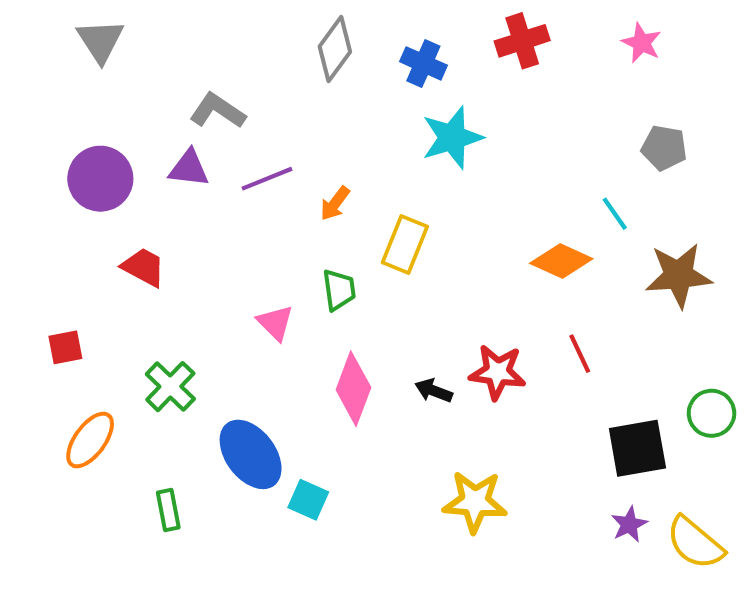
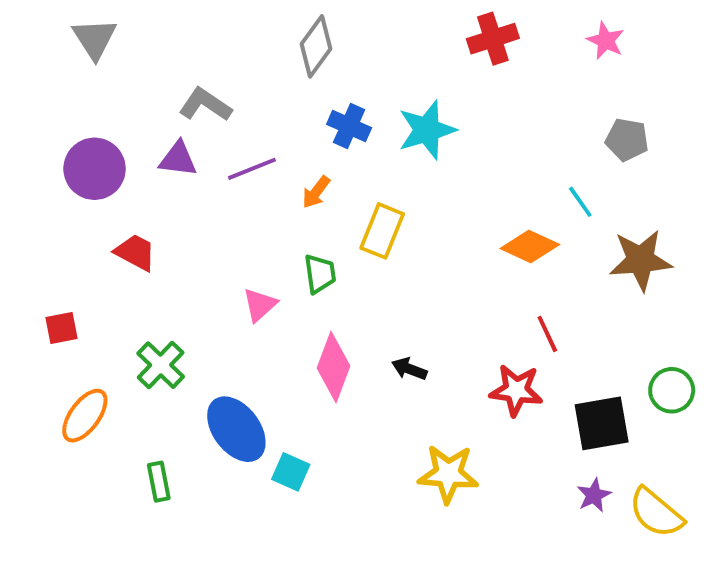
blue cross: (423, 63) -> (349, 126), moved
pink triangle: (275, 323) -> (260, 305), turned 33
red star: (497, 372) -> (516, 390), moved

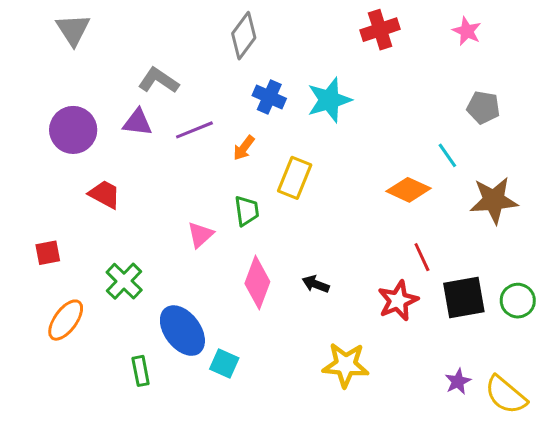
red star: (516, 390) -> (398, 301), turned -30
black square: (602, 423) -> (464, 298), moved
green rectangle: (159, 482) -> (141, 371), moved

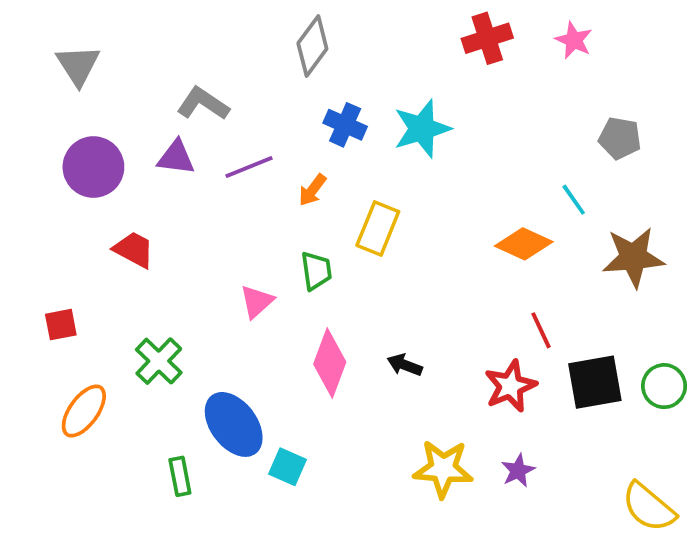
gray triangle: (73, 30) -> (78, 65), moved
pink star: (467, 31) -> (574, 40), moved
purple star: (458, 381) -> (518, 471), moved

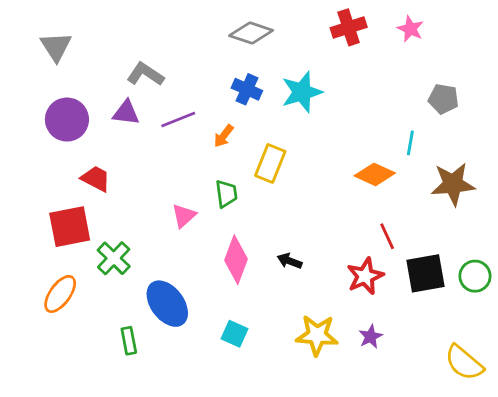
gray diamond: (312, 46) -> (251, 33), moved, turned 72
cyan line: (574, 200) -> (410, 143), turned 45
red square: (61, 325) -> (70, 227), moved, size x1.8
cyan square: (287, 467) -> (235, 334), moved

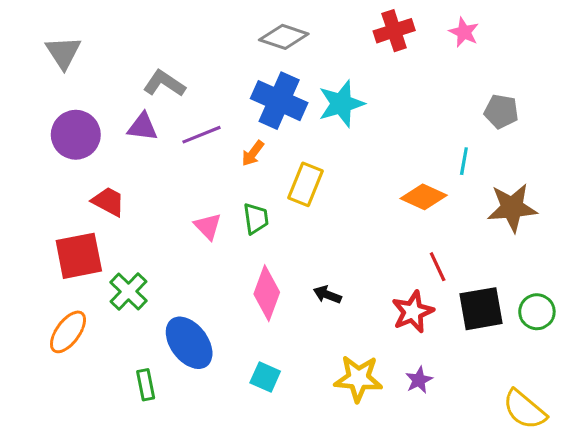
blue cross: (247, 89) -> (279, 101), size x1.6
pink triangle: (184, 216) -> (208, 226), moved, turned -32

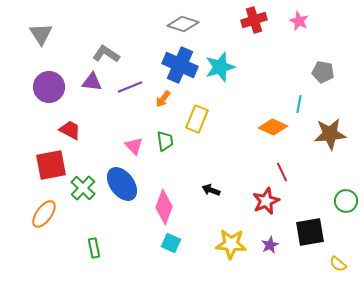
pink diamond: (267, 293) -> (164, 207), moved
black square: (481, 309) -> (310, 232), moved
blue ellipse: (189, 343) -> (122, 184), moved
yellow semicircle: (525, 410) -> (338, 264), size x0.6

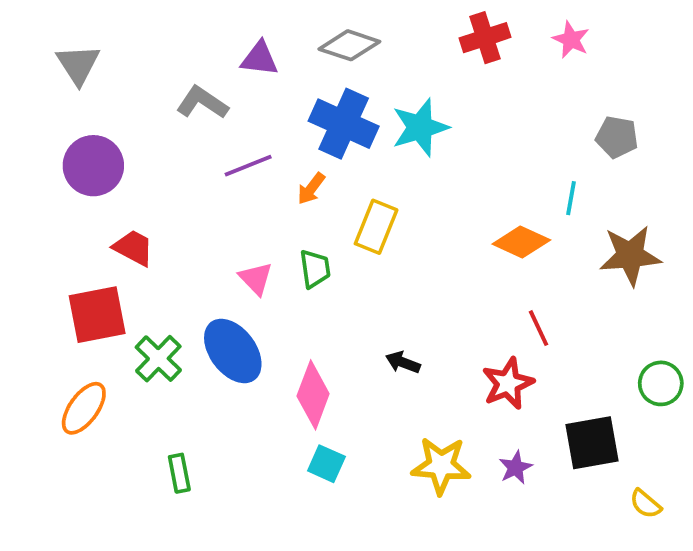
purple triangle: (92, 82) -> (260, 59), moved

